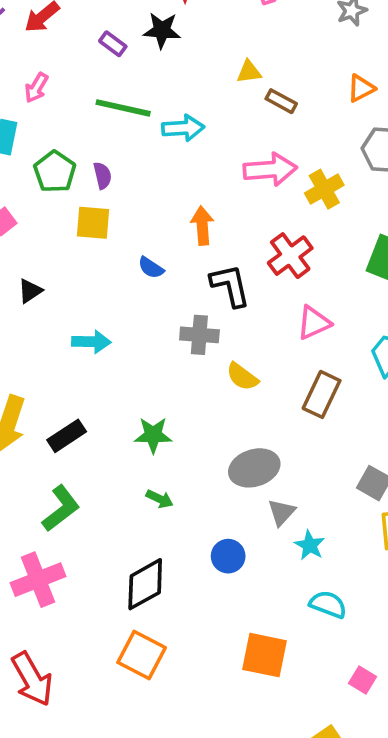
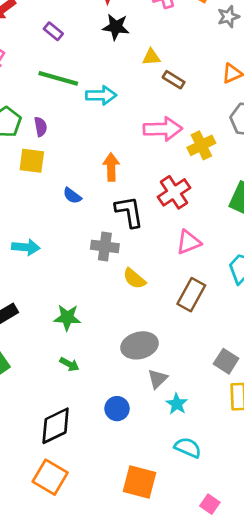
black star: (162, 30) -> (116, 27), moved

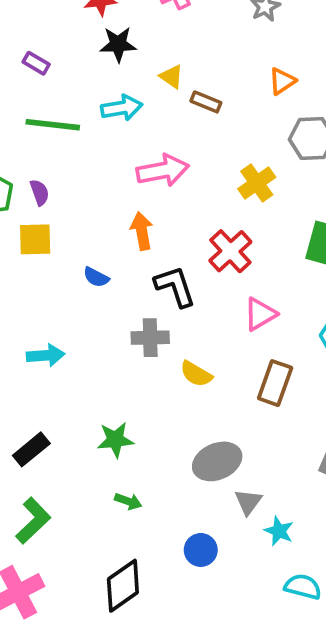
yellow triangle: (151, 57) -> (171, 77), turned 48
cyan arrow: (101, 95) -> (122, 108), moved
pink arrow: (163, 129) -> (163, 170), moved

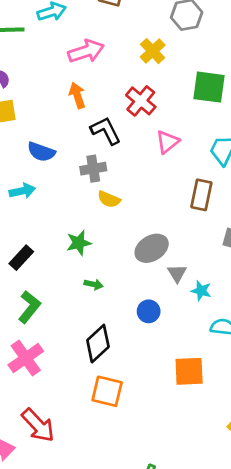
blue semicircle: (96, 277) -> (41, 152), moved, size x1.5
yellow semicircle: (196, 374) -> (109, 199), moved
brown rectangle: (275, 383) -> (201, 195), moved

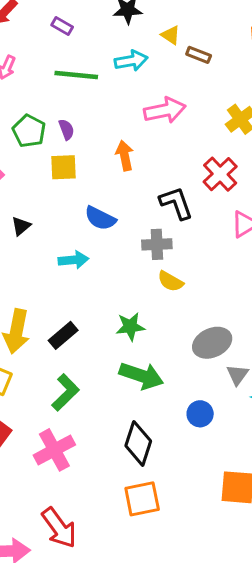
orange arrow: (77, 95) -> (125, 156), moved
green arrow: (94, 284) -> (141, 376), size x2.0
black diamond: (98, 344) -> (138, 443), turned -36
orange square: (107, 391) -> (142, 499), turned -32

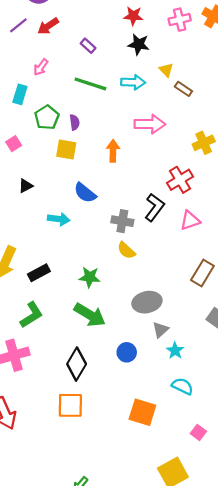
black L-shape: (176, 203) -> (155, 207), moved, turned 44

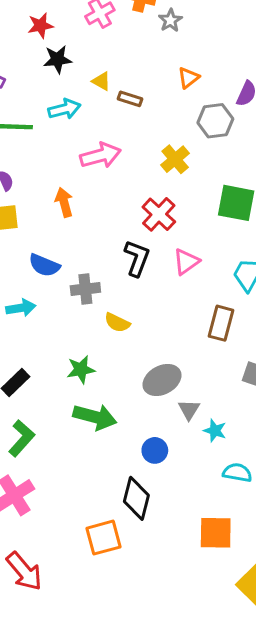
gray cross: (122, 221) -> (85, 289), moved
black diamond: (77, 364) -> (136, 498), moved
orange square: (142, 412) -> (216, 533), moved

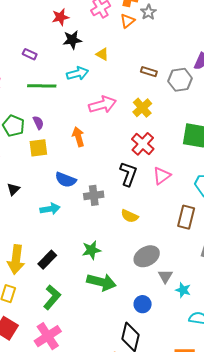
orange triangle: (188, 78) -> (127, 21), moved
brown rectangle: (130, 99) -> (149, 72), moved
yellow cross: (175, 159) -> (142, 108), moved
yellow semicircle: (117, 323) -> (130, 216), moved

